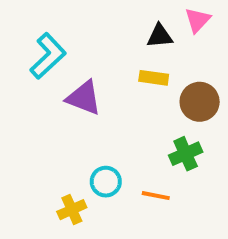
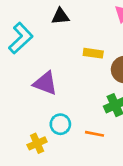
black triangle: (160, 36) -> (60, 16), moved
purple triangle: (84, 98) -> (45, 83), moved

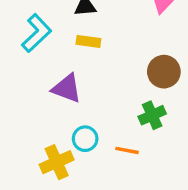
yellow rectangle: (93, 53) -> (88, 41), moved
yellow cross: (37, 143) -> (57, 162), size x1.4

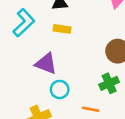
cyan circle: (85, 139) -> (60, 89), moved

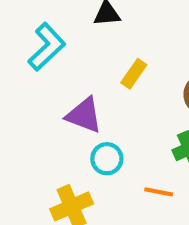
yellow rectangle: (62, 29) -> (134, 74), moved, turned -63

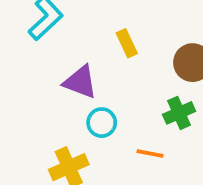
yellow rectangle: (134, 74) -> (127, 43), turned -60

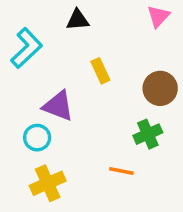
cyan circle: (102, 123) -> (37, 138), moved

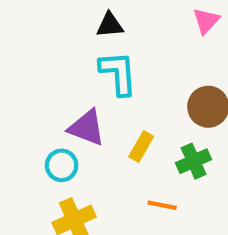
cyan L-shape: (27, 48) -> (118, 73), moved, turned -51
yellow rectangle: (100, 71) -> (141, 147), moved, turned 55

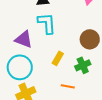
purple triangle: (87, 128) -> (24, 39), moved
cyan circle: (62, 165) -> (20, 67), size x1.6

